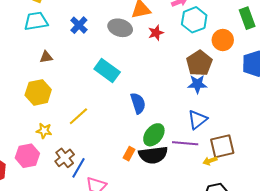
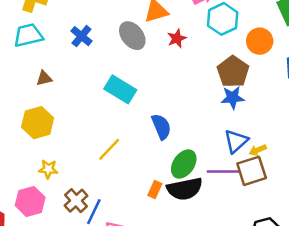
gray ellipse: (120, 28) -> (132, 36), turned 40
yellow line: (78, 116) -> (109, 149), moved
brown square: (222, 146) -> (252, 171), moved
yellow arrow: (210, 161) -> (258, 150), moved

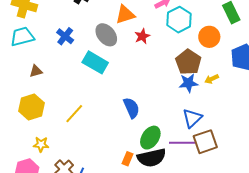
cyan rectangle: (120, 89) -> (95, 62), moved
yellow line: (109, 149) -> (74, 114), moved
yellow arrow: (258, 150) -> (212, 79), moved

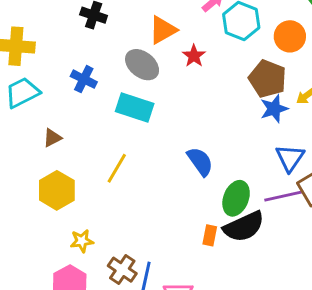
yellow line: (74, 114) -> (117, 168), moved

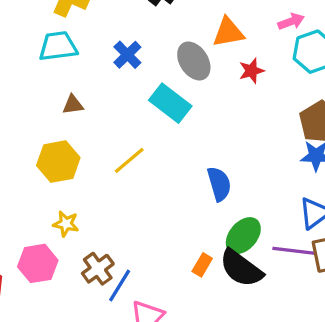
black semicircle: (244, 227) -> (241, 268), turned 42

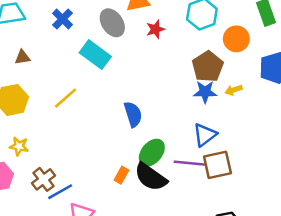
blue line: (120, 286) -> (60, 192), turned 30

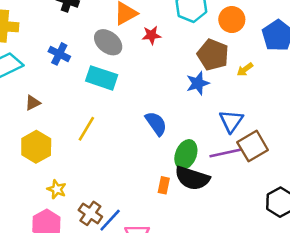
red star: (156, 29) -> (151, 35), turned 30
blue star: (205, 92) -> (198, 83), moved
yellow star: (19, 146) -> (57, 189), turned 30

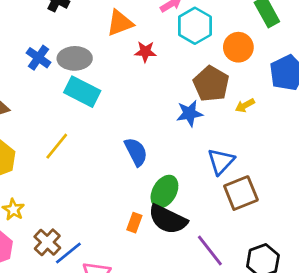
gray ellipse: (108, 42) -> (75, 58), moved, turned -48
purple line: (225, 153) -> (210, 251), moved, turned 56

